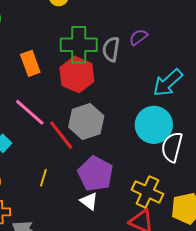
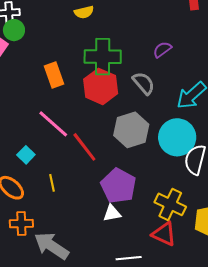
gray semicircle: (111, 49) -> (144, 83), moved, turned 130
gray hexagon: (86, 122) -> (131, 130), moved
yellow line: (43, 178) -> (52, 183), moved, turned -30
white triangle: (89, 201) -> (112, 213), turned -48

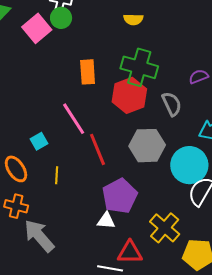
red triangle: (164, 234) -> (130, 252), moved, turned -40

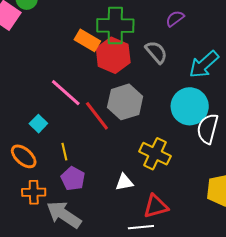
orange rectangle: (88, 72) -> (87, 40), moved, turned -40
gray hexagon: (147, 146) -> (125, 102), moved
purple pentagon: (120, 196) -> (73, 179), moved, size x0.7
yellow cross: (165, 228) -> (155, 154), moved

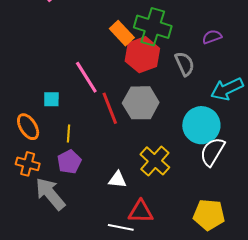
cyan square: (38, 124) -> (51, 99), turned 30

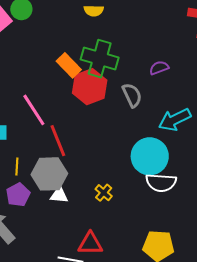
gray hexagon: (141, 103) -> (49, 174), moved
white semicircle: (212, 152) -> (161, 183), turned -116
yellow cross: (155, 161) -> (104, 193), size x0.6
white triangle: (117, 180) -> (59, 195), moved

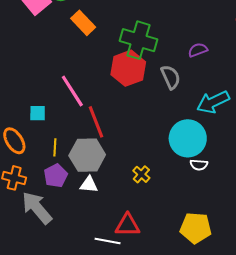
orange rectangle: (69, 65) -> (83, 23), moved
white semicircle: (161, 183) -> (199, 165), size x0.6
white triangle: (59, 195) -> (89, 184), moved

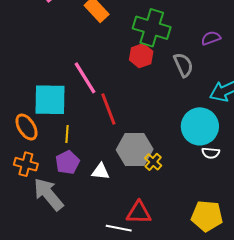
red hexagon: (128, 68) -> (141, 56), size x0.7
cyan square: (38, 113) -> (50, 100), size x2.0
gray hexagon: (87, 155) -> (135, 150), moved

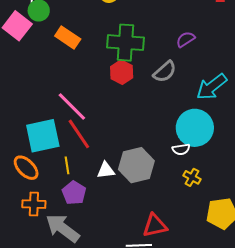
gray semicircle: (183, 65) -> (165, 72), turned 85
red line: (108, 109) -> (79, 134), moved
white semicircle: (211, 153) -> (181, 149), moved
yellow cross: (153, 162) -> (192, 177), moved
white triangle: (101, 172) -> (106, 170), moved

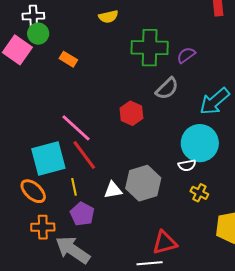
orange rectangle: (68, 38) -> (68, 59), size x0.7
green cross: (126, 43) -> (150, 48), moved
red hexagon: (122, 72) -> (131, 113), moved

